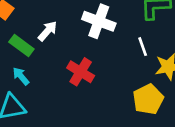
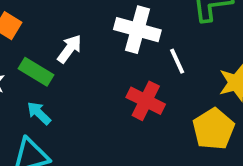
white line: (143, 47) -> (177, 61), moved
red cross: (81, 72) -> (146, 101), moved

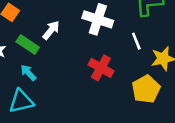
white line: (177, 61) -> (136, 41), moved

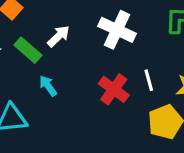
white line: (136, 41) -> (149, 80), moved
cyan arrow: (28, 73) -> (48, 86), moved

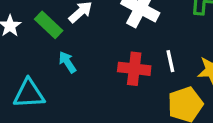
red cross: (114, 89) -> (134, 69), turned -32

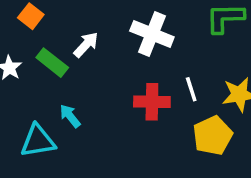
cyan arrow: (67, 62) -> (70, 116), moved

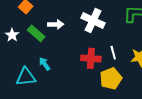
white arrow: (86, 45) -> (56, 24), turned 42
yellow pentagon: (213, 136) -> (111, 79), moved

